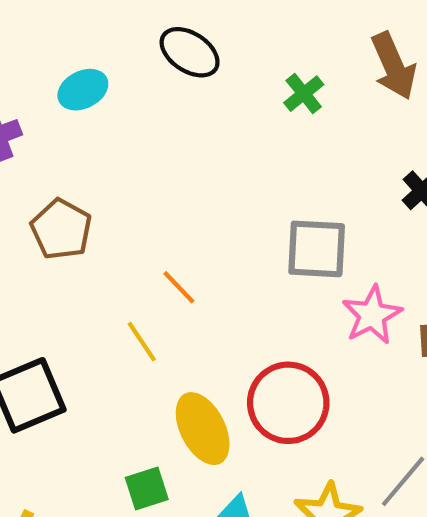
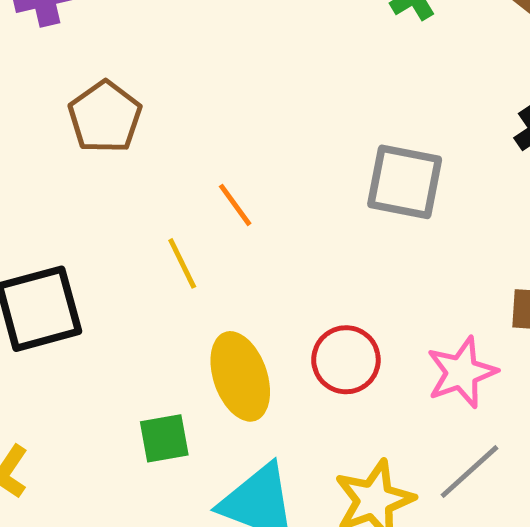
pink star: (372, 315) -> (462, 372), moved
red circle: (288, 403) -> (346, 360), size x0.7

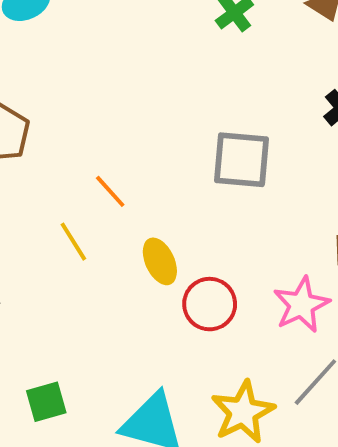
yellow ellipse: (240, 376) -> (160, 261), moved, size x0.7
green square: (164, 438) -> (46, 402), moved

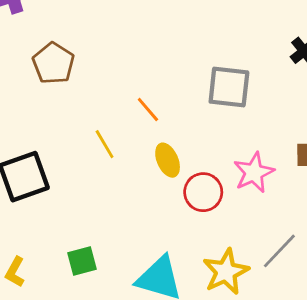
orange line: (110, 191) -> (148, 109), moved
pink star: (301, 305) -> (254, 173), moved

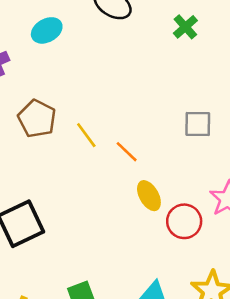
gray square: (229, 87) -> (198, 124), size x0.7
yellow line: (105, 144) -> (86, 135), moved

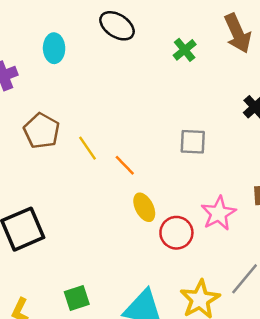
cyan ellipse: (47, 30) -> (54, 48), turned -64

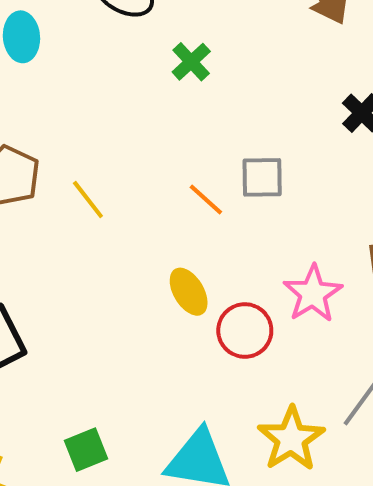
green cross: (185, 50) -> (191, 62), moved
orange line: (125, 165) -> (206, 200), moved

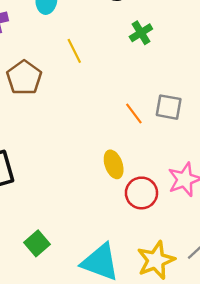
yellow line: (88, 199) -> (74, 51), moved
green square: (86, 450) -> (37, 243), turned -30

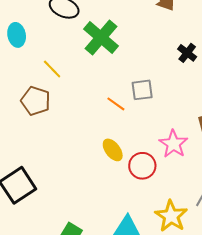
green cross: (141, 33) -> (101, 37), size x1.8
brown pentagon: (24, 78) -> (36, 101), moved

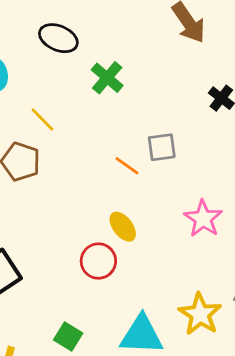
green cross: (101, 37) -> (107, 78), size x0.7
red circle: (142, 166) -> (98, 261), moved

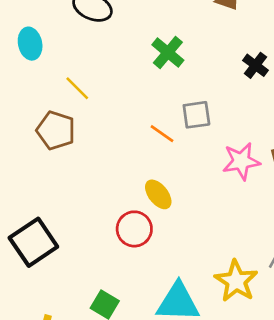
green cross: (107, 78) -> (168, 52), moved
pink star: (203, 219) -> (241, 161), moved, turned 30

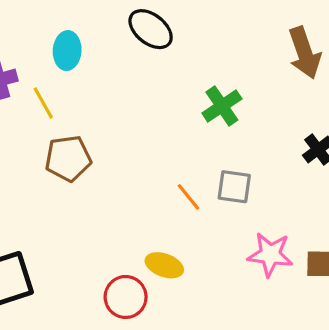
yellow line: (77, 88) -> (43, 103), moved
brown pentagon: (56, 130) -> (68, 158), turned 30
yellow ellipse: (158, 194) -> (164, 265), turned -48

